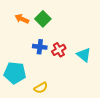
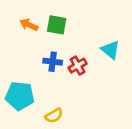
green square: (43, 19) -> (57, 25), turned -35
cyan triangle: (84, 55) -> (111, 50), moved

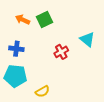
green square: (57, 25) -> (45, 20), turned -35
blue cross: (53, 62) -> (16, 49), moved

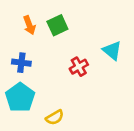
orange arrow: (23, 20) -> (29, 25), turned -136
cyan pentagon: (15, 76) -> (20, 97), turned 30

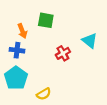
orange arrow: (29, 25) -> (22, 31), moved
green square: (57, 25) -> (46, 20), turned 35

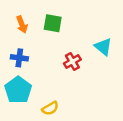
orange arrow: (22, 31) -> (22, 25), moved

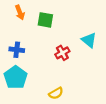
orange arrow: (22, 25) -> (20, 12), moved
yellow semicircle: (50, 108) -> (56, 93), moved

